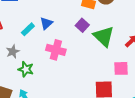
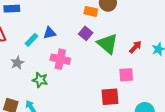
blue triangle: (46, 23) -> (50, 33), turned 32
green star: (26, 69) -> (40, 80), moved

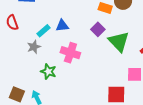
gray star: (17, 63) -> (34, 47), moved

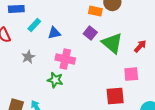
cyan rectangle: (44, 31) -> (34, 25), moved
green star: (48, 71) -> (55, 80), moved

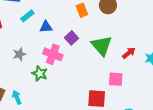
orange rectangle: (95, 11) -> (82, 10), moved, turned 48
purple square: (90, 33) -> (71, 38), moved
gray star: (28, 57) -> (19, 54), moved

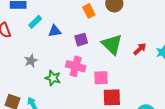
purple square: (71, 38) -> (81, 40), turned 32
pink cross: (53, 54) -> (76, 66), moved
pink square: (116, 79) -> (101, 78), moved

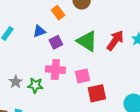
blue triangle: (55, 31) -> (39, 31), moved
red arrow: (140, 49) -> (115, 40), size x1.5
gray star: (31, 61) -> (16, 82), moved

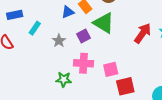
blue triangle: (39, 31) -> (68, 12), moved
green triangle: (87, 41) -> (104, 23), moved
gray star: (16, 82) -> (59, 41), moved

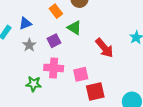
blue triangle: (68, 12) -> (25, 23), moved
green triangle: (104, 23) -> (74, 28), size x0.7
red arrow: (143, 33) -> (104, 48), moved, turned 105

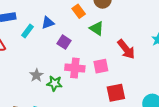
purple square: (54, 41) -> (64, 42), moved, turned -32
gray star: (29, 45) -> (36, 75), moved
pink square: (81, 74) -> (101, 66), moved

